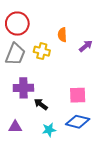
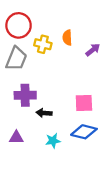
yellow cross: (42, 51) -> (43, 44), moved
black arrow: (41, 104) -> (44, 113), turned -32

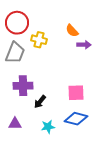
orange semicircle: (67, 38) -> (72, 31), moved, turned -40
purple arrow: (93, 50) -> (84, 45), turned 40
black arrow: (44, 113) -> (40, 102), turned -56

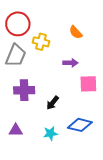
purple arrow: (84, 45) -> (70, 63), moved
pink square: (76, 93) -> (88, 84), moved
black arrow: (40, 102) -> (53, 103), moved

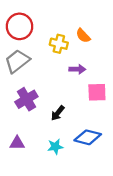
yellow cross: (41, 42) -> (59, 44), moved
gray trapezoid: (16, 55) -> (17, 61), turned -150
purple cross: (24, 90) -> (26, 99), turned -30

